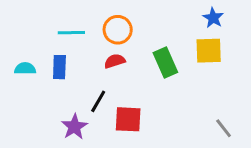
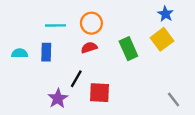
yellow square: (209, 51) -> (162, 39), turned -35

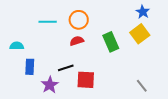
blue rectangle: (46, 52) -> (30, 67), moved
black line: (76, 79) -> (66, 68), turned 42
gray line: (174, 100) -> (142, 86), moved

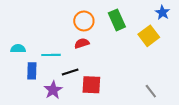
blue star: (143, 12) -> (162, 12), moved
cyan line: (48, 22) -> (51, 55), moved
green rectangle: (111, 42) -> (117, 20), moved

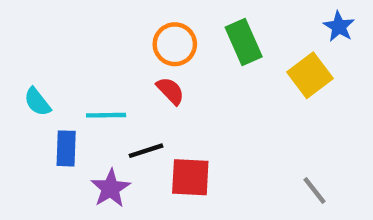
red semicircle: (82, 43) -> (170, 91), turned 64
cyan semicircle: (18, 49) -> (37, 102), turned -128

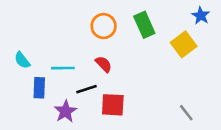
red semicircle: (170, 91) -> (104, 64), moved

